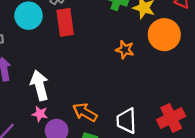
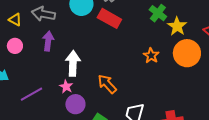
red rectangle: (65, 22) -> (109, 18), turned -70
orange arrow: (85, 112) -> (107, 84), moved

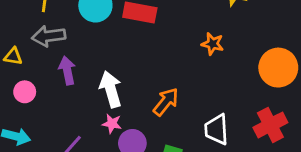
orange circle: (187, 53) -> (278, 68), moved
orange arrow: (107, 84) -> (166, 102), turned 100

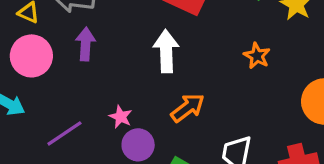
white arrow: (111, 89) -> (166, 51), moved
pink circle: (25, 92) -> (31, 56), size x1.6

